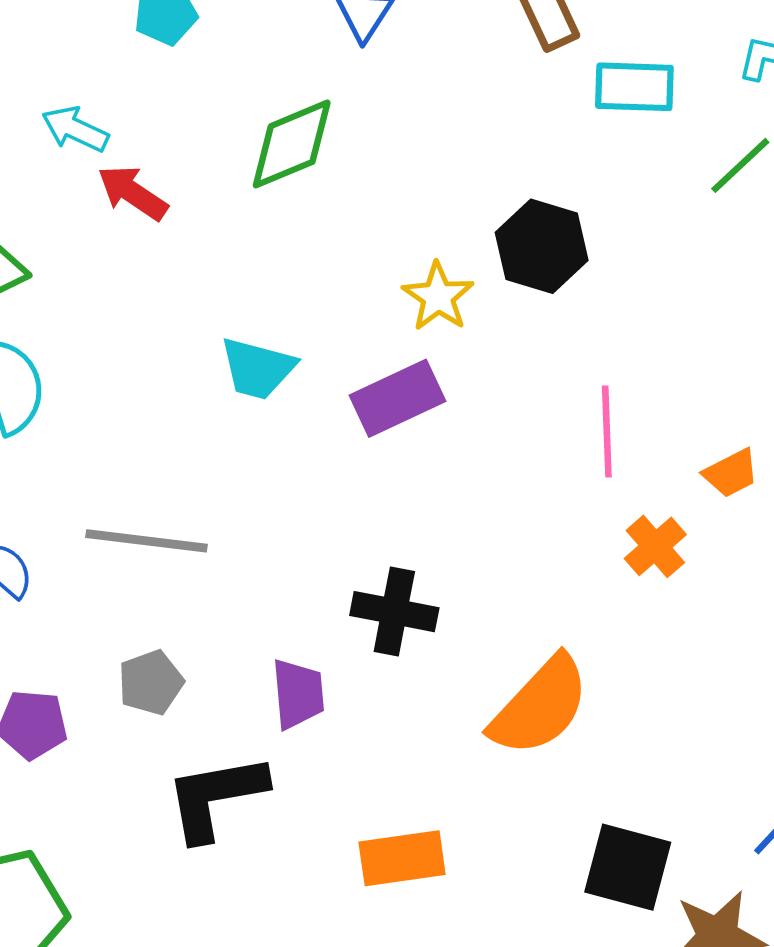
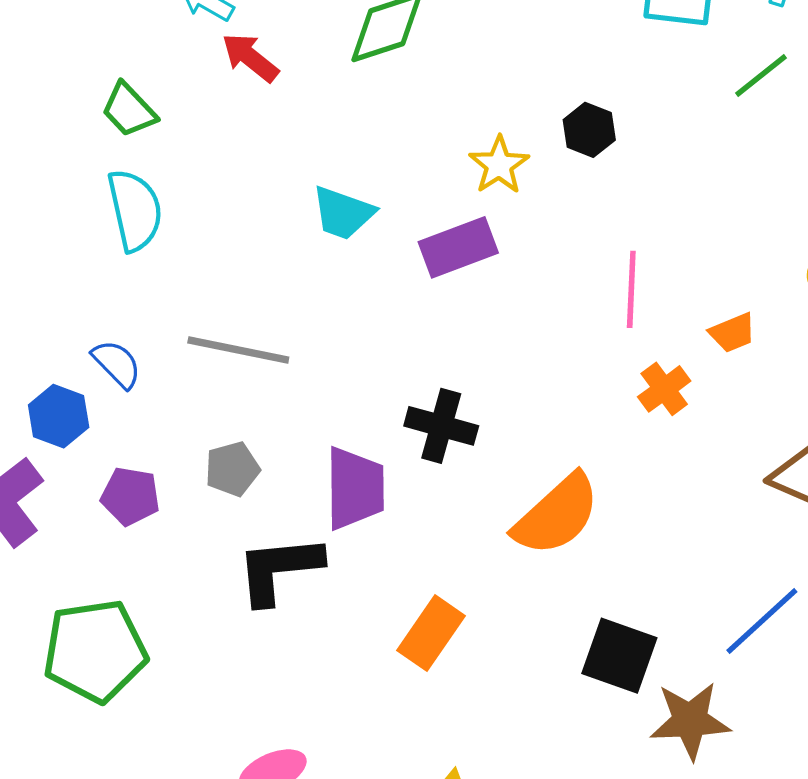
black hexagon: (542, 246) -> (589, 130), size x0.7
purple trapezoid: (298, 694) -> (355, 488), size x1.4
orange rectangle: (402, 858) -> (431, 633), turned -52

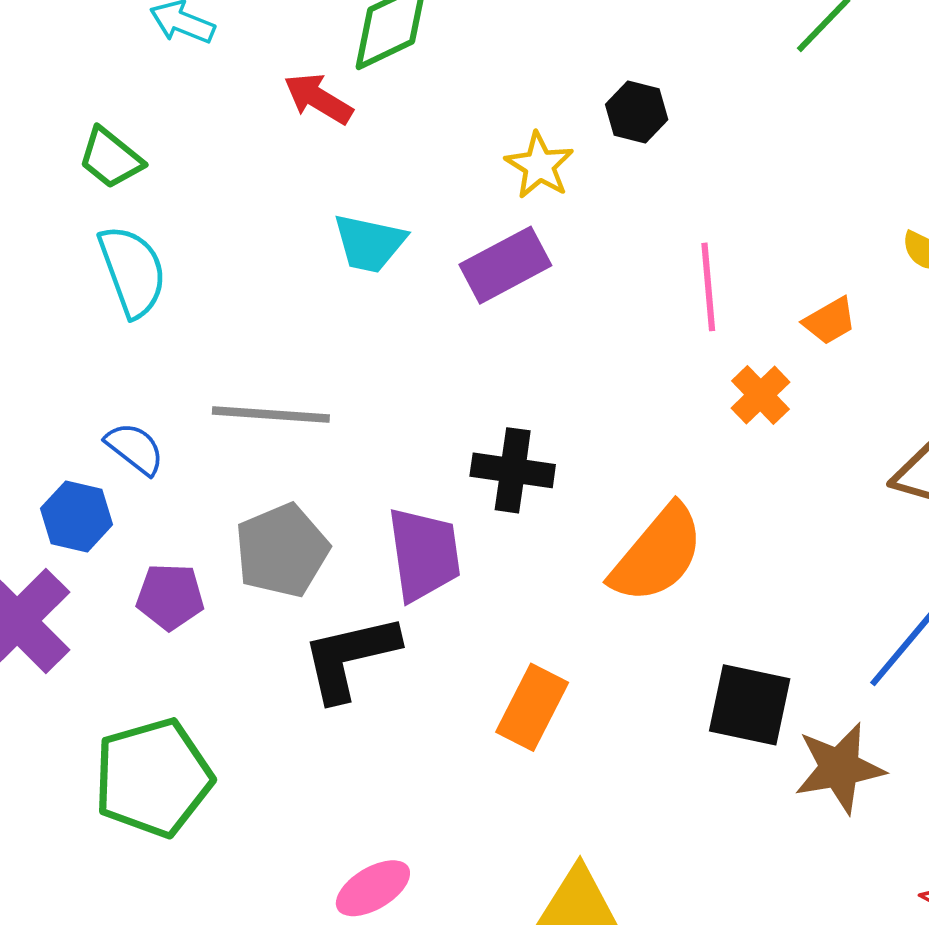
red arrow: (250, 57) -> (318, 99), moved
gray pentagon: (232, 469) -> (282, 551), size x1.5

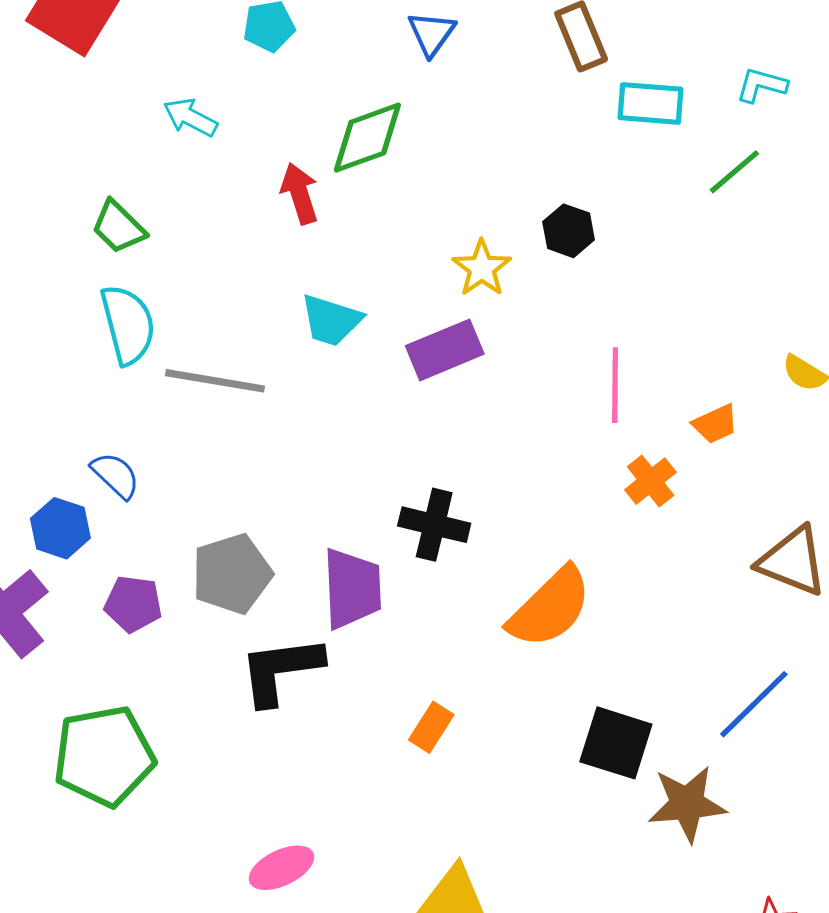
red arrow: (318, 99) -> (300, 193), turned 36
gray line: (271, 414) -> (215, 381), moved
orange rectangle: (532, 707) -> (431, 727), size x0.7

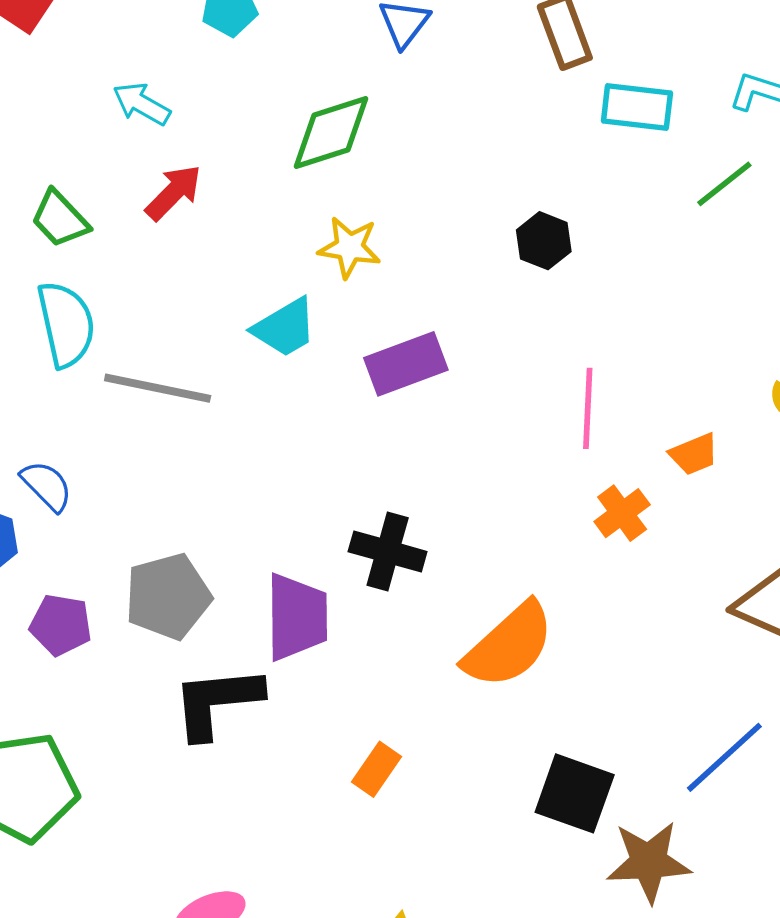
red arrow: (300, 193) -> (174, 192), moved, turned 60
yellow star: (482, 268) -> (349, 247), moved, turned -30
cyan trapezoid: (331, 320) -> (285, 328), turned -50

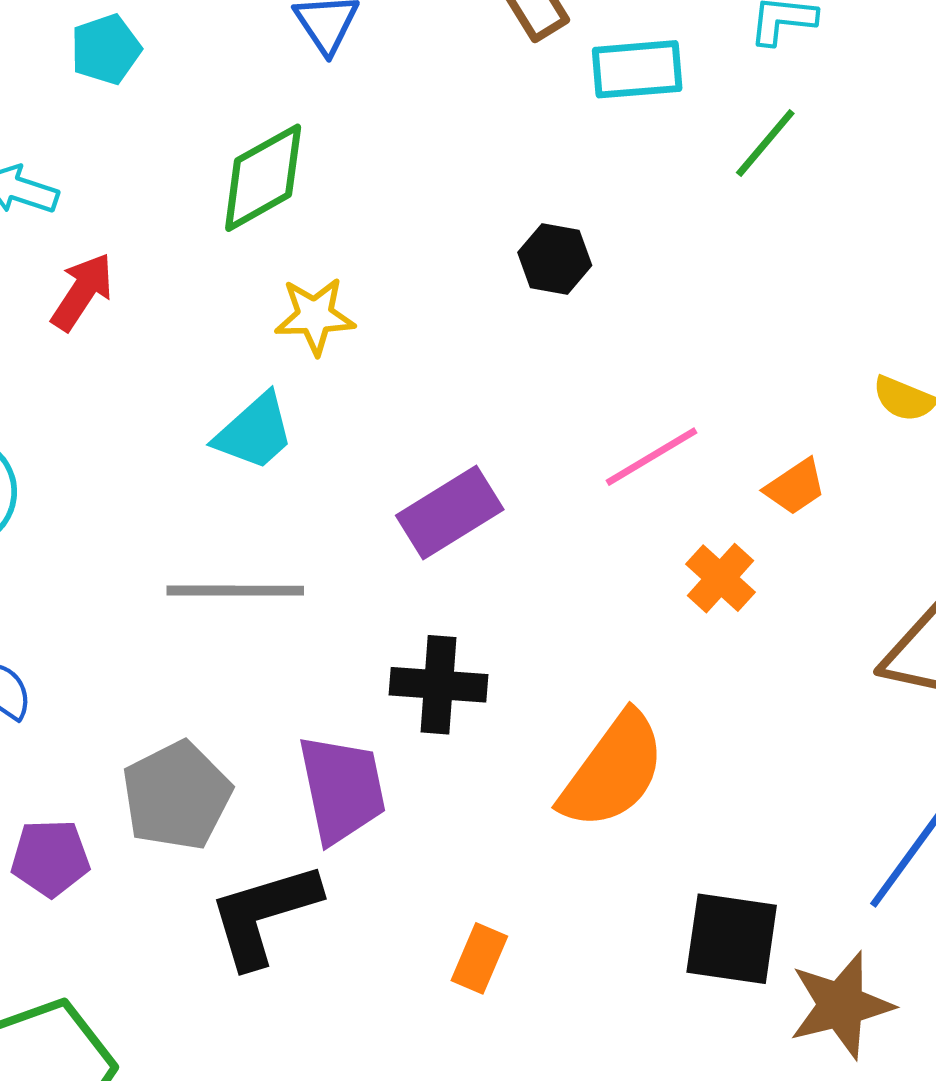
purple rectangle: (406, 364) -> (450, 513), moved
gray line: (158, 388) -> (235, 591), moved
pink line: (588, 408) -> (651, 457), turned 68

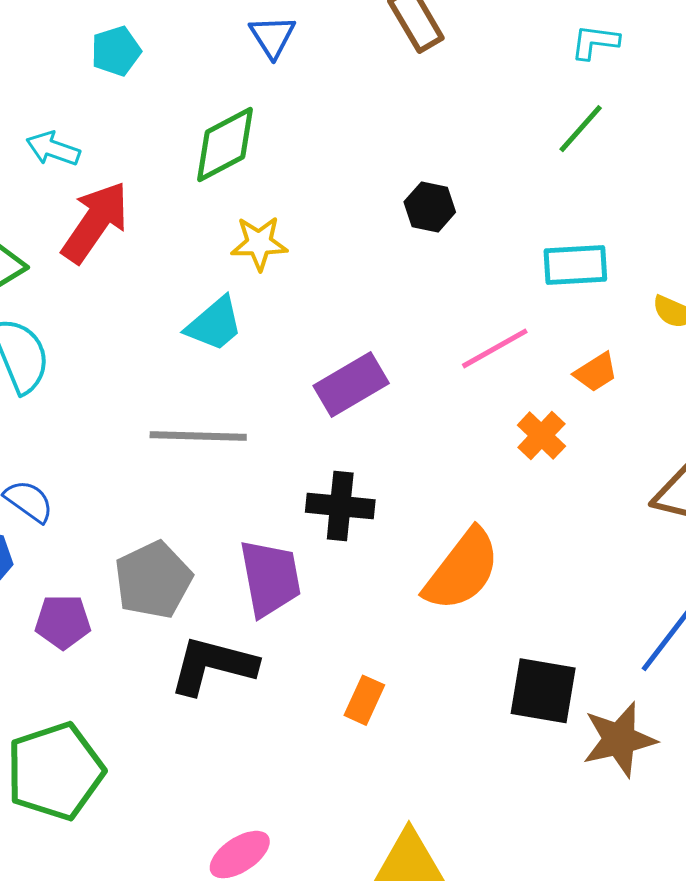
cyan rectangle: (637, 69) -> (575, 265), moved
red arrow: (82, 292) -> (95, 222), size x1.5
black L-shape: (264, 915) -> (213, 666), turned 30

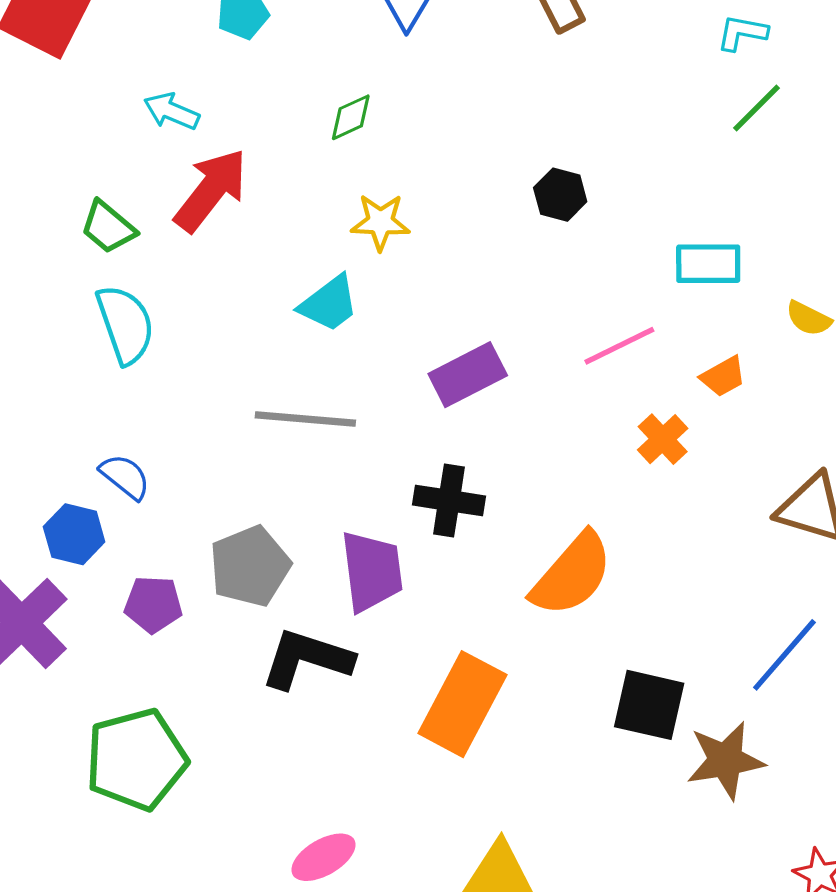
green line: (581, 129) -> (757, 108), moved
green diamond: (225, 145) -> (351, 117), size x0.6
orange rectangle: (364, 700) -> (462, 704), size x2.0

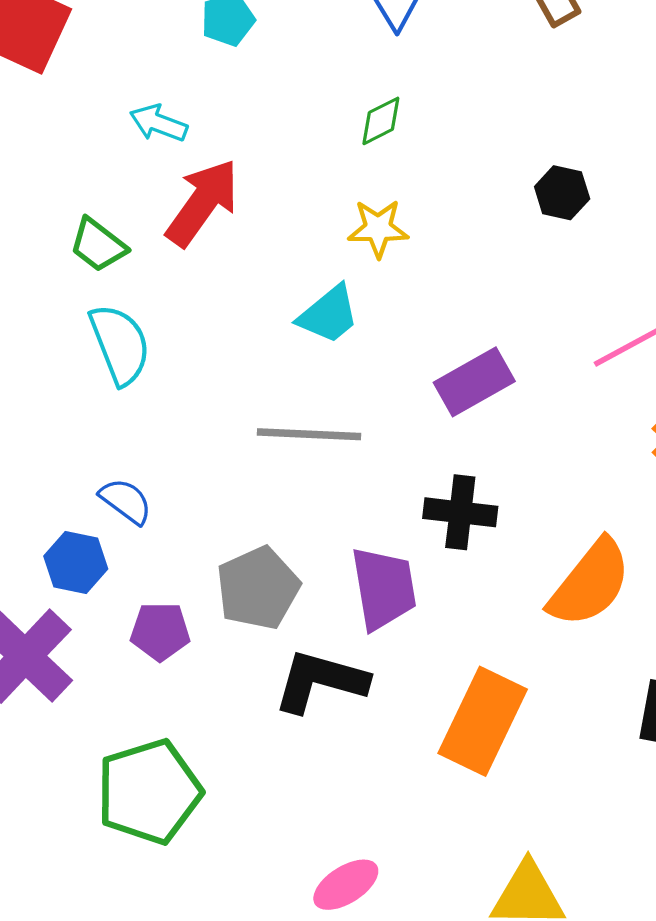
green diamond: (351, 117) -> (381, 121), moved

